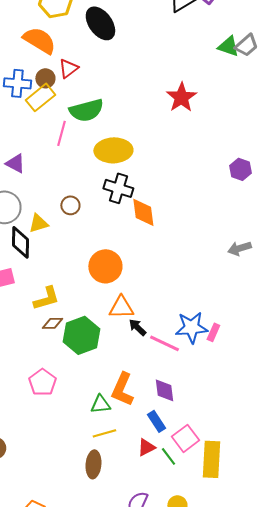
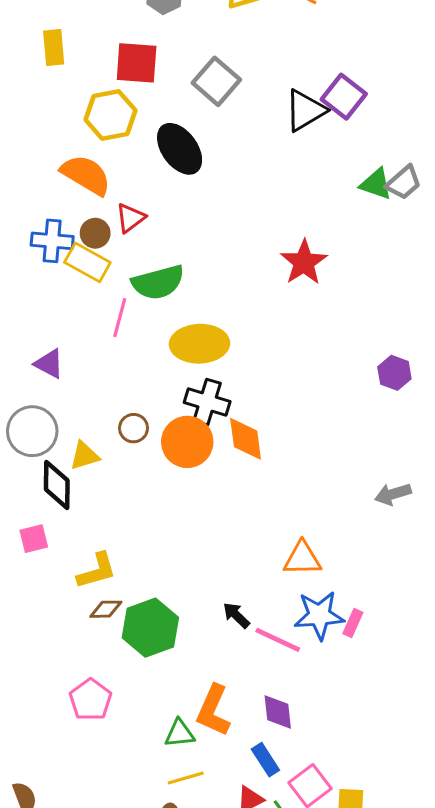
yellow rectangle: (40, 97) -> (87, 262), turned 68
orange circle: (105, 266) -> (187, 442), moved
orange triangle: (121, 307) -> (302, 559), moved

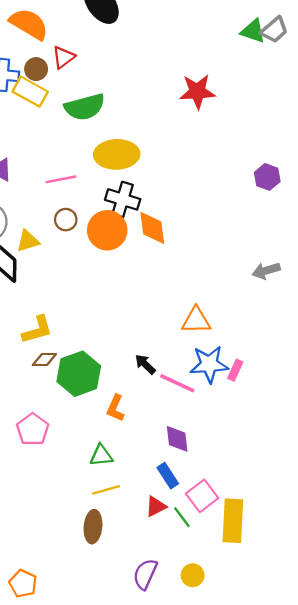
red star: (304, 262) -> (197, 92), turned 30
pink line: (120, 318) -> (61, 179), moved, turned 64
orange L-shape: (213, 710) -> (116, 408), moved, size x0.7

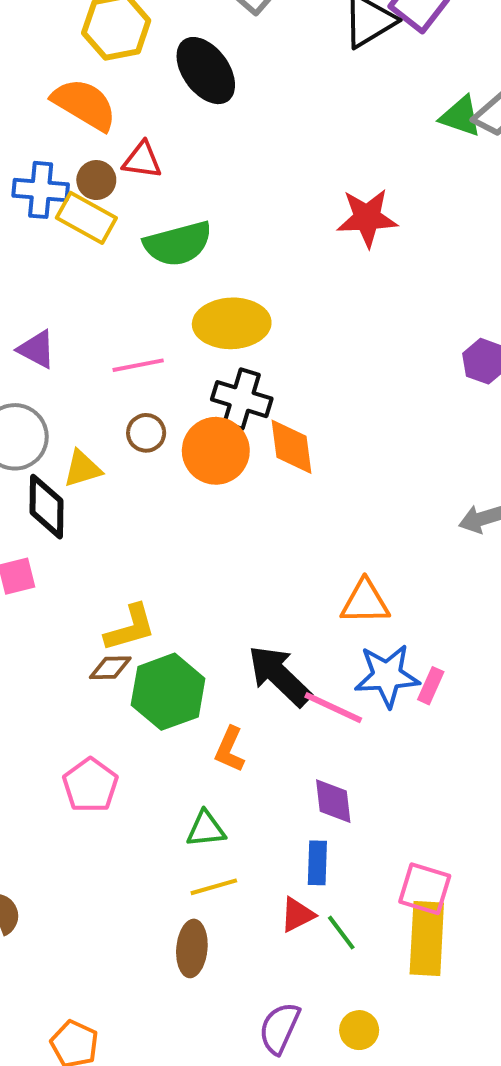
red triangle: (63, 57) -> (142, 160), turned 45
yellow L-shape: (37, 330) -> (130, 628), moved
black arrow: (145, 364) -> (279, 676), size x1.8
blue rectangle: (168, 476) -> (317, 863), turned 35
pink square: (202, 496) -> (425, 889), moved, turned -36

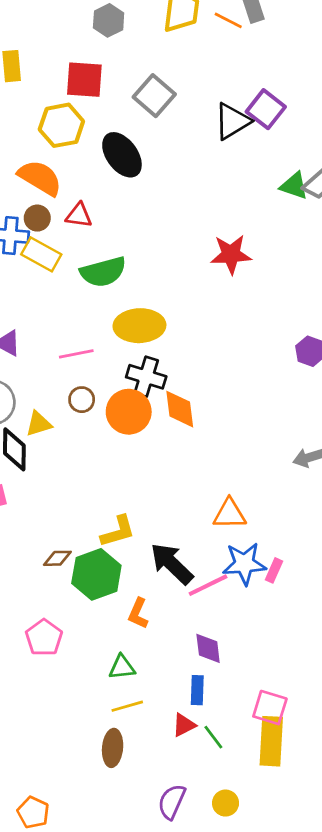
brown circle: (96, 180) -> (37, 218), moved
yellow L-shape: (130, 628) -> (118, 531), moved
pink line: (333, 708) -> (208, 585), turned -51

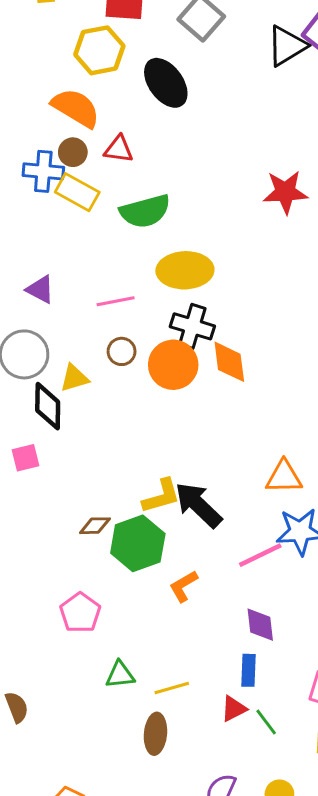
black arrow: (172, 564) -> (198, 505), moved
orange L-shape: (138, 613) -> (184, 586), turned 36
green triangle: (122, 667) -> (120, 675), moved

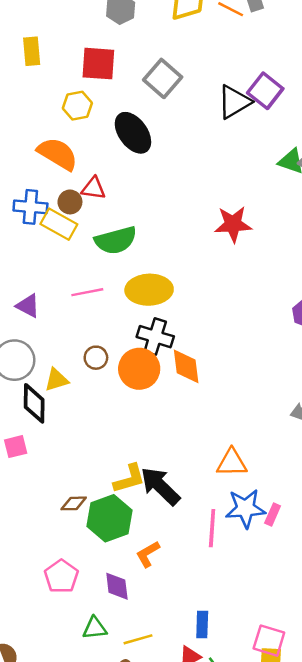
yellow hexagon: (99, 50) -> (77, 106), size x0.7
brown circle: (73, 152) -> (70, 202), moved
pink line: (116, 301) -> (87, 292), moved
pink line: (260, 555) -> (212, 528), turned -60
purple diamond: (260, 625) -> (117, 586), moved

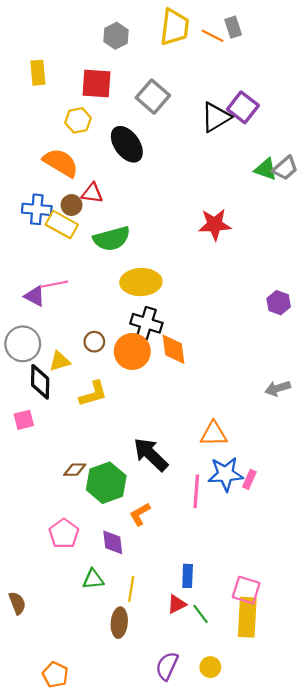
pink line: (87, 292) -> (54, 284), moved
yellow L-shape: (129, 479) -> (93, 394), moved
yellow line: (138, 639) -> (131, 589), turned -65

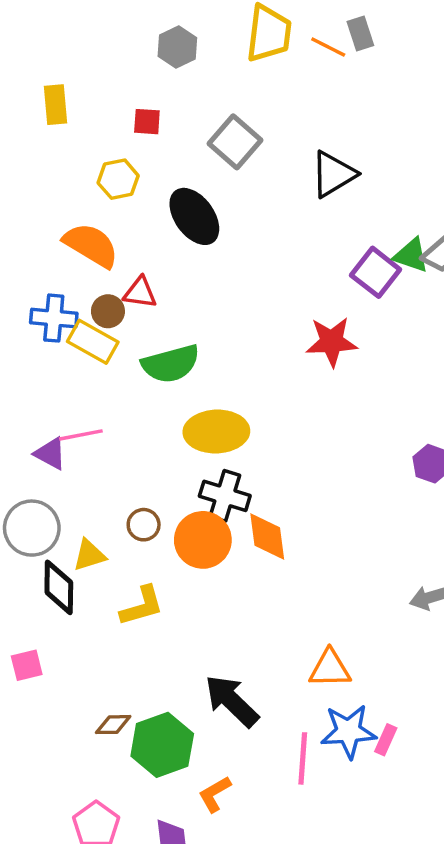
red square: (96, 84) -> (147, 122), size x0.6
purple square: (243, 107) -> (376, 272), moved
pink square: (24, 420) -> (27, 665), moved

